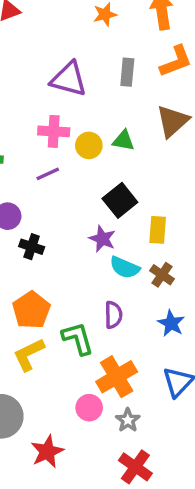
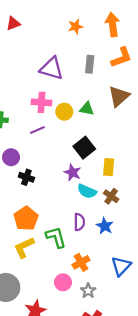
blue star: (171, 323) -> (105, 226), moved
orange cross: (117, 377) -> (81, 262), size x0.7

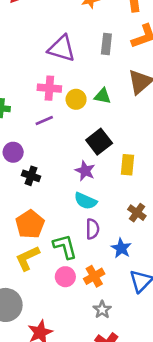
cyan semicircle: (87, 191) -> (85, 201), moved
brown cross: (111, 196) -> (137, 213), moved
blue star: (105, 226) -> (121, 248), moved
pink circle: (63, 282) -> (65, 277), moved

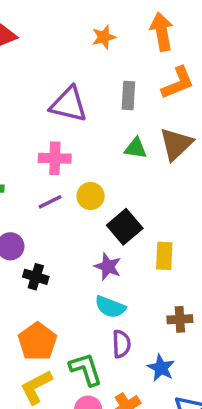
green triangle: (102, 96) -> (136, 148), moved
yellow circle: (76, 99) -> (91, 196), moved
brown cross: (137, 213) -> (180, 319), turned -36

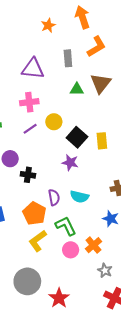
yellow rectangle: (164, 256) -> (102, 141), moved
cyan semicircle: (110, 307) -> (79, 197), moved
purple semicircle: (121, 344) -> (54, 197), moved

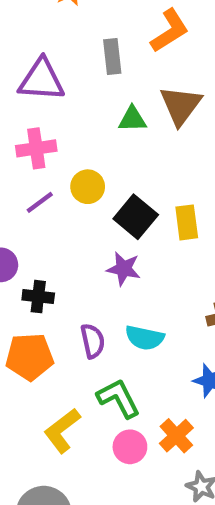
orange pentagon: (34, 213) -> (29, 357), moved, turned -30

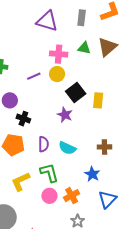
pink cross: (36, 148) -> (59, 54), moved

